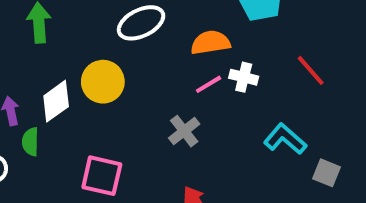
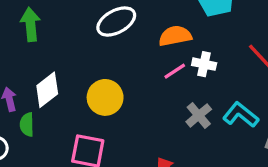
yellow circle: (103, 82) -> (105, 97), moved
gray cross: (184, 131) -> (199, 115), moved

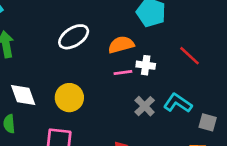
pink line: (175, 71) -> (123, 73), turned 30
white diamond: (47, 90) -> (23, 95), turned -68

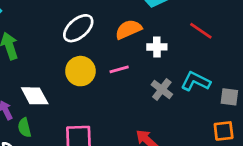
pink line: (123, 73) -> (119, 69), moved
yellow circle: (69, 98) -> (80, 71), moved

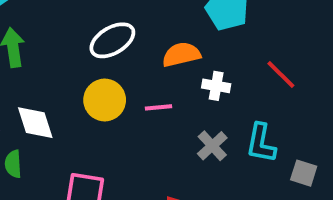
cyan L-shape: (196, 81) -> (261, 143), turned -116

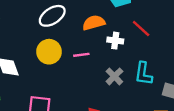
red line: (281, 75) -> (141, 28), moved

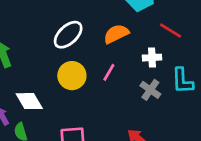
white cross: (115, 41) -> (152, 58), moved
pink line: (81, 55) -> (109, 72), turned -42

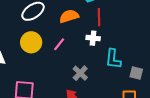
red line: (170, 31) -> (99, 17), moved, turned 48
gray cross: (150, 90) -> (80, 73), moved

